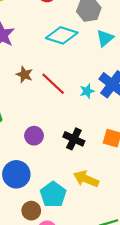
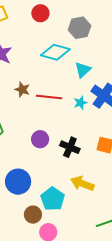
cyan triangle: (105, 38) -> (83, 70), moved
red line: (53, 84) -> (49, 97), turned -35
purple circle: (34, 136) -> (40, 139), moved

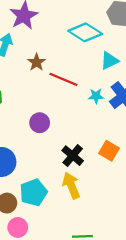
black cross: (70, 147) -> (73, 156), moved
yellow arrow: (82, 184) -> (71, 185), turned 30

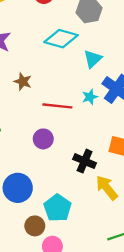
red line: (63, 79) -> (57, 106), moved
yellow arrow: (71, 185) -> (107, 188), moved

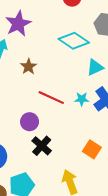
black cross: (85, 161) -> (42, 146), moved

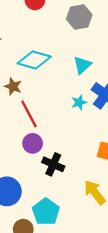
cyan diamond: (74, 41) -> (34, 60), moved
red line: (51, 98) -> (29, 114), moved, turned 55

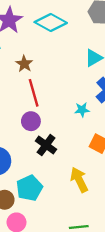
cyan diamond: (34, 60) -> (51, 22), moved
cyan star: (79, 102) -> (82, 110), moved

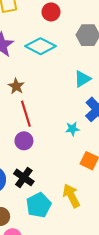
black cross: (46, 145) -> (24, 177), moved
cyan pentagon: (29, 188) -> (39, 205), moved

